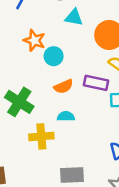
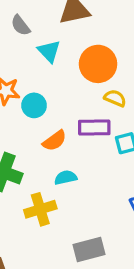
cyan triangle: (74, 17) -> (49, 51), turned 48

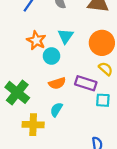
cyan triangle: (49, 51) -> (66, 36), moved
cyan semicircle: (66, 178) -> (56, 110), turned -64

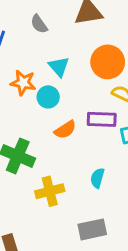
cyan semicircle: (56, 110) -> (97, 178), moved

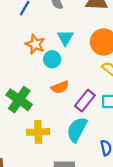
purple rectangle: (102, 119) -> (85, 101), moved, turned -65
cyan semicircle: (97, 178) -> (77, 130), size x1.6

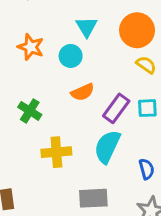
orange star: (35, 44) -> (31, 47), moved
green cross: (19, 100) -> (30, 111), size x0.7

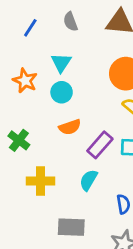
cyan triangle: (87, 27) -> (61, 63), moved
cyan semicircle: (107, 147) -> (88, 180), size x0.7

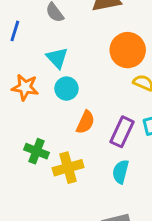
orange semicircle: (70, 127) -> (85, 122), turned -30
yellow cross: (40, 181) -> (68, 168), moved

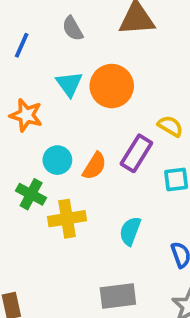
orange circle: (128, 50) -> (112, 86), moved
cyan circle: (66, 89) -> (57, 160), moved
purple rectangle: (122, 132) -> (136, 153), moved

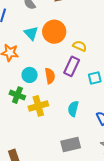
yellow semicircle: (170, 126) -> (80, 46), moved
orange semicircle: (94, 166) -> (50, 76), turned -35

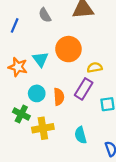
cyan triangle: (31, 33) -> (40, 59), moved
yellow semicircle: (80, 46) -> (95, 67), turned -40
cyan semicircle: (73, 109) -> (81, 135), turned -35

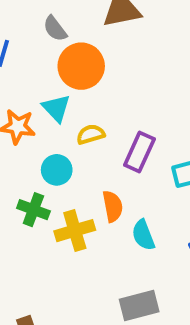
orange circle: (68, 49) -> (81, 66), moved
yellow semicircle: (95, 67) -> (91, 134), moved
orange semicircle: (59, 97) -> (113, 206), moved

